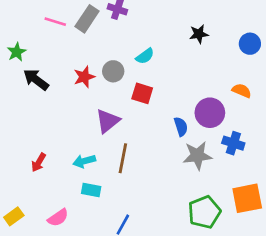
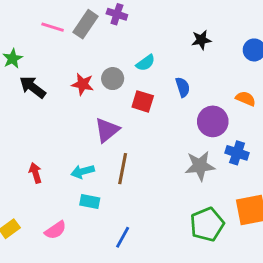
red star: (84, 77) -> (83, 84), turned 30
blue semicircle: (181, 127) -> (183, 87), moved
red arrow: (39, 162) -> (35, 173), turned 132

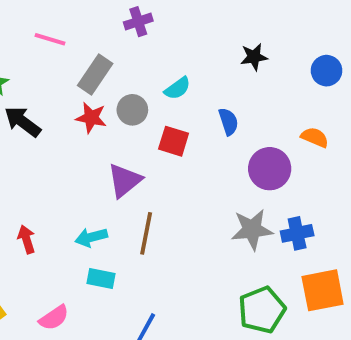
purple cross: (117, 14) -> (138, 22), turned -36
gray rectangle: (85, 24) -> (95, 75), moved
blue cross: (237, 153) -> (297, 233), moved, turned -30

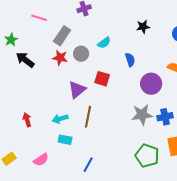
red square: (174, 141) -> (102, 79), moved
green pentagon: (262, 310) -> (147, 156), turned -30

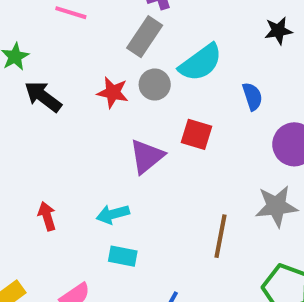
gray rectangle: (62, 36) -> (145, 37), moved
cyan semicircle: (104, 43) -> (201, 63), size x1.6
brown line: (88, 117) -> (220, 236), moved

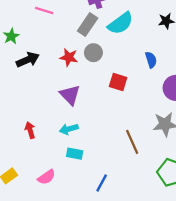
cyan semicircle: (201, 63) -> (120, 23), moved
black arrow: (43, 96) -> (28, 60), turned 120
purple triangle: (147, 156) -> (70, 95), moved, turned -35
brown line: (220, 236) -> (132, 142), turned -35

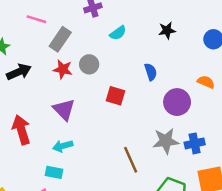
cyan semicircle: (120, 23) -> (118, 33), size x0.6
gray rectangle: (88, 25) -> (60, 39), moved
red arrow: (30, 130) -> (21, 130), moved, size x1.6
cyan rectangle: (75, 154) -> (54, 172), moved

